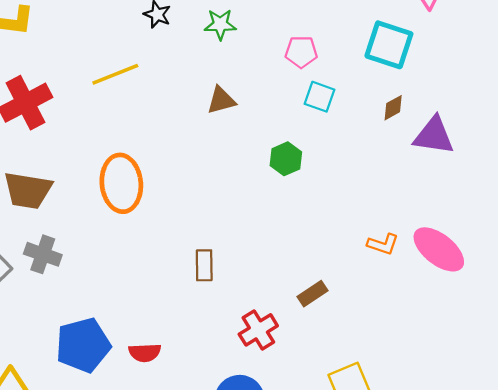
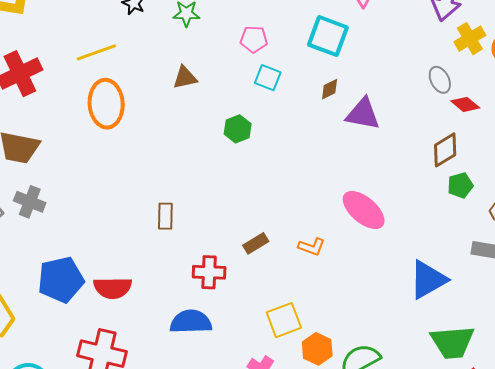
orange ellipse: (121, 183) -> (106, 104), moved
orange L-shape: (383, 244) -> (312, 247), moved
red cross: (258, 330) -> (209, 272), turned 32
red semicircle: (145, 353) -> (113, 288), size x1.4

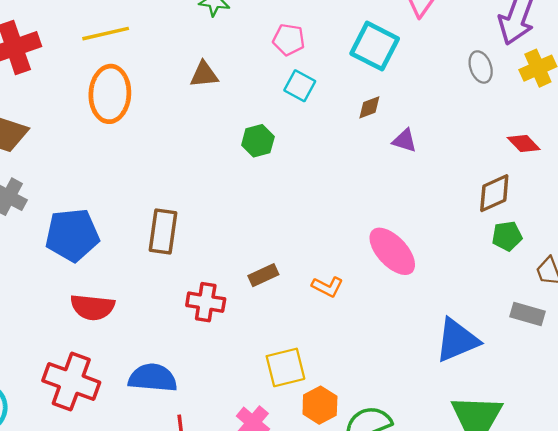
gray ellipse: (440, 80) -> (481, 67), moved
purple triangle: (363, 114) -> (405, 141), size x0.6
brown rectangle: (165, 216) -> (163, 232), size x1.4
blue pentagon: (61, 280) -> (72, 235), moved
blue semicircle: (191, 322) -> (153, 378), moved

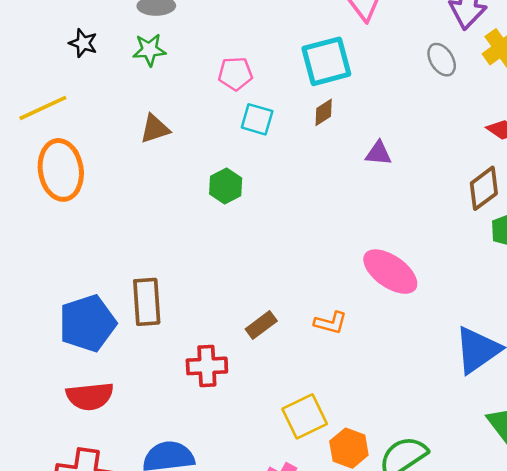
cyan square: (375, 46) -> (326, 61), turned -30
brown diamond: (369, 107) -> (324, 112), moved
blue pentagon: (72, 235) -> (87, 323), moved

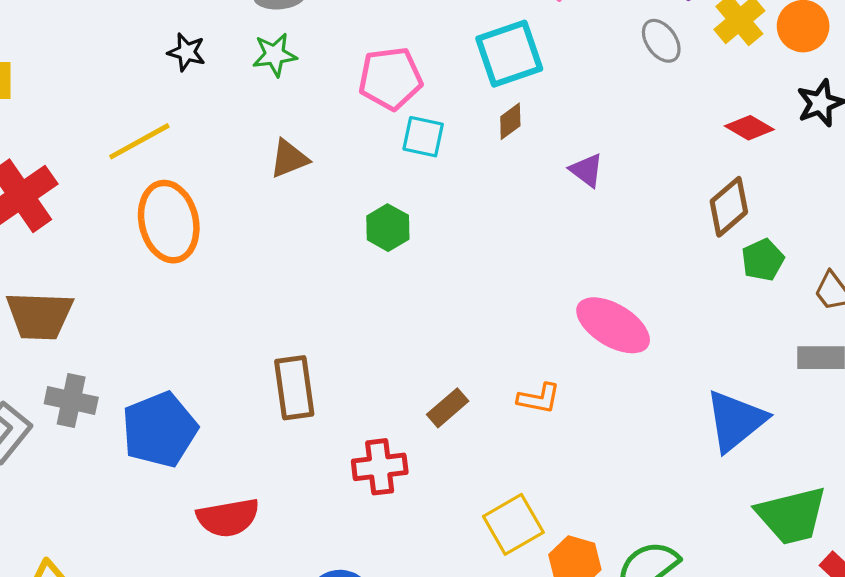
pink pentagon: (235, 74) -> (390, 78), size x1.4
purple triangle: (379, 153) -> (587, 170), turned 36
blue pentagon: (87, 323) -> (160, 430), moved

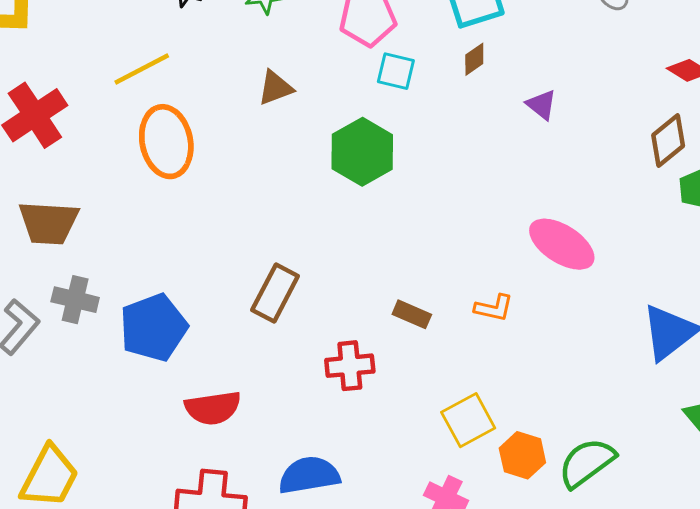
green hexagon: (388, 228) -> (362, 152), size x1.6
brown rectangle: (294, 388) -> (275, 293), turned 34
brown rectangle: (448, 408) -> (412, 314), turned 63

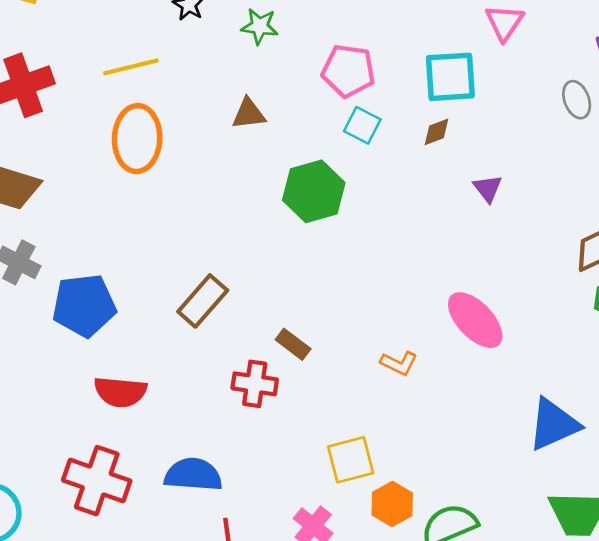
brown rectangle: (412, 314) -> (293, 344), moved

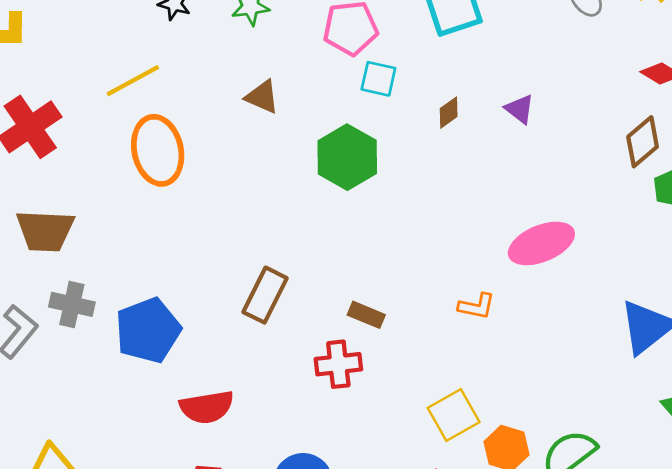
brown triangle: (249, 114) -> (262, 97), turned 45
brown diamond: (436, 132) -> (449, 113), moved
pink ellipse: (475, 320) -> (541, 243), turned -54

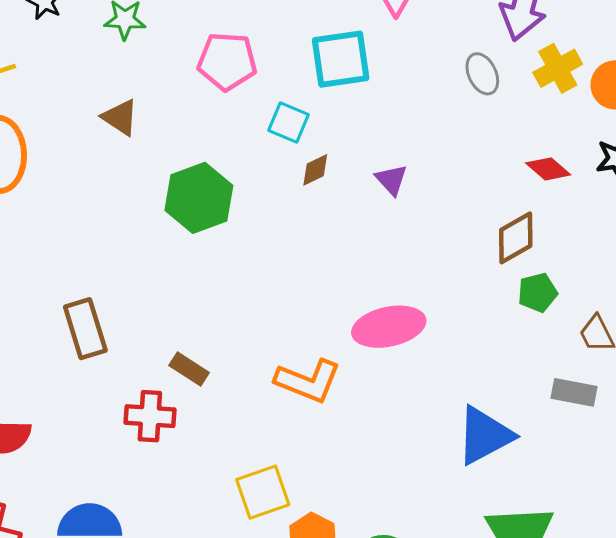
cyan square: (378, 79) -> (288, 123), moved
brown rectangle: (265, 295) -> (85, 329), turned -54
orange L-shape: (477, 306) -> (308, 381), size x1.6

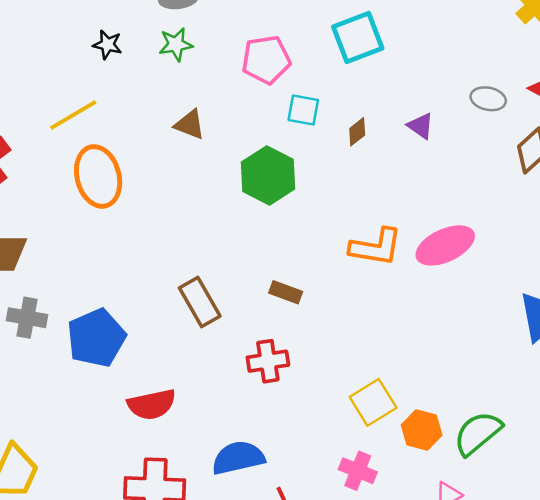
gray ellipse: (482, 74) -> (488, 99), moved, turned -40
cyan square: (288, 123) -> (303, 110), moved
brown rectangle: (189, 369) -> (286, 292), moved
orange L-shape: (308, 381) -> (376, 247), moved

